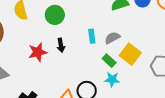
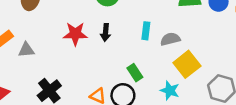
green rectangle: (109, 61) -> (135, 73), moved
cyan star: (112, 79) -> (170, 91), moved

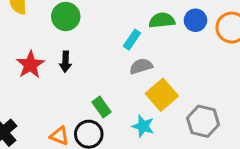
cyan rectangle: (146, 31) -> (132, 40), moved, turned 30
red star: (75, 34) -> (30, 65), turned -30

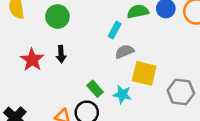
yellow square: (162, 95) -> (144, 73), turned -30
cyan star: (143, 126) -> (122, 94), moved

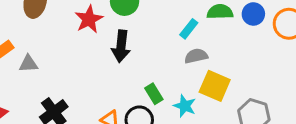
black arrow: (61, 54) -> (121, 46), size x1.5
red star: (32, 60) -> (89, 19), moved

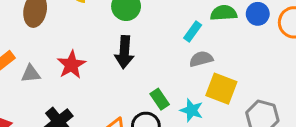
red star: (89, 19) -> (71, 65), moved

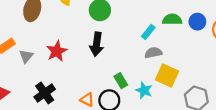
gray triangle: (31, 74) -> (26, 56), turned -48

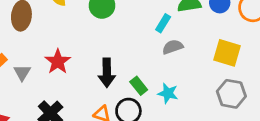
black arrow: (97, 44) -> (107, 73), moved
yellow square: (167, 76) -> (227, 53), moved

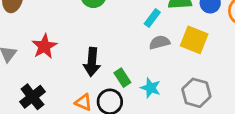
yellow square: (227, 53) -> (194, 40), moved
gray hexagon: (231, 94) -> (196, 93), moved

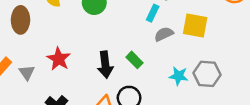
green rectangle: (122, 78) -> (135, 60), moved
cyan star: (151, 88) -> (179, 76), moved

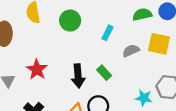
cyan rectangle: (153, 13) -> (107, 33), moved
cyan star: (179, 76) -> (144, 98), moved

